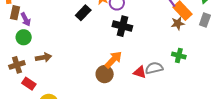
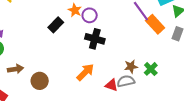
brown star: (178, 23) -> (131, 67), moved
green cross: (179, 55) -> (151, 69), turned 32
brown circle: (105, 74) -> (40, 81), moved

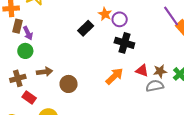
red triangle: (111, 85) -> (142, 71), moved

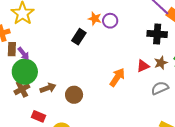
black cross: (124, 43) -> (157, 34), moved
green circle: (25, 51) -> (25, 72), size x1.6
red triangle: (142, 71) -> (143, 66), turned -32
brown cross: (18, 78) -> (22, 89), moved
gray semicircle: (155, 86) -> (160, 88), moved

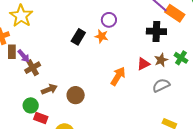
orange star: (95, 19) -> (101, 36), moved
green circle: (25, 72) -> (31, 105), moved, size x0.6
brown cross: (22, 89) -> (33, 68), moved

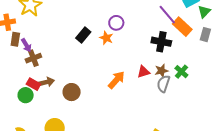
gray semicircle: (161, 85) -> (163, 84), moved, turned -54
red rectangle: (41, 118) -> (33, 84), moved

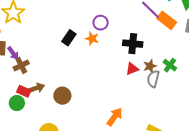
black cross: (161, 42) -> (133, 44), moved
orange arrow: (116, 80) -> (115, 117), moved

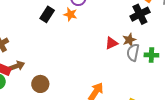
black cross: (133, 44) -> (140, 14), moved, turned -30
green cross: (170, 65) -> (151, 55), moved, turned -32
brown circle: (62, 96) -> (40, 84), moved

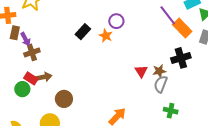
black cross: (140, 14) -> (181, 58), moved
red triangle: (112, 43) -> (141, 71), turned -48
green cross: (151, 55) -> (171, 111), moved

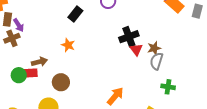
orange star: (106, 36) -> (68, 45), moved
brown cross: (32, 52) -> (12, 38), moved
black cross: (181, 58) -> (129, 37), moved
red rectangle: (31, 78) -> (31, 73), moved, turned -32

